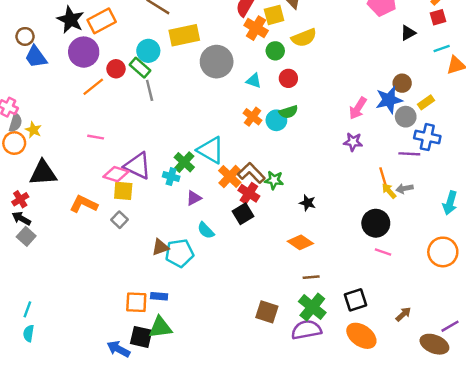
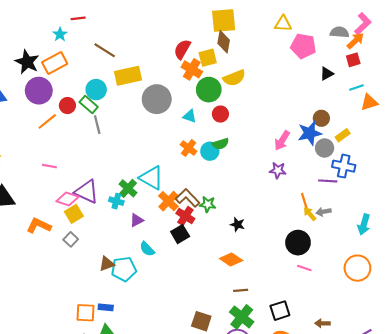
green circle: (275, 51) -> (209, 90), size x1.5
yellow square: (123, 191) -> (74, 214), turned -36
brown arrow: (403, 314) -> (322, 323), turned -136

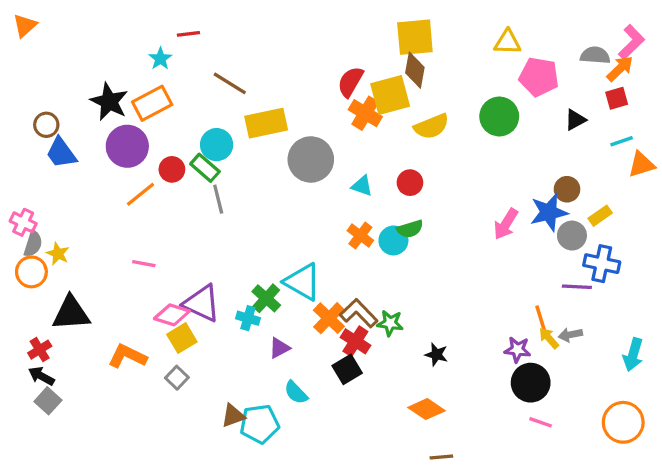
yellow square: (208, 58) -> (390, 95), size x1.4
green circle: (209, 90) -> (499, 116), moved
purple star: (278, 170) -> (517, 350), moved

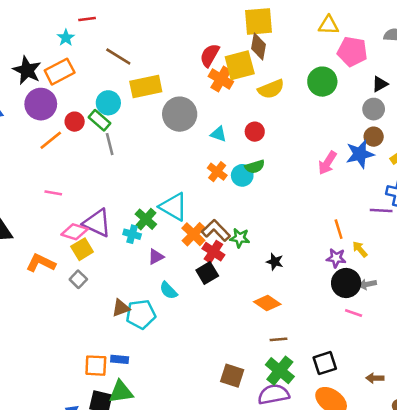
gray circle: (572, 236) -> (374, 109), moved
orange line: (541, 318) -> (339, 229), moved
gray arrow: (570, 335) -> (367, 284), moved

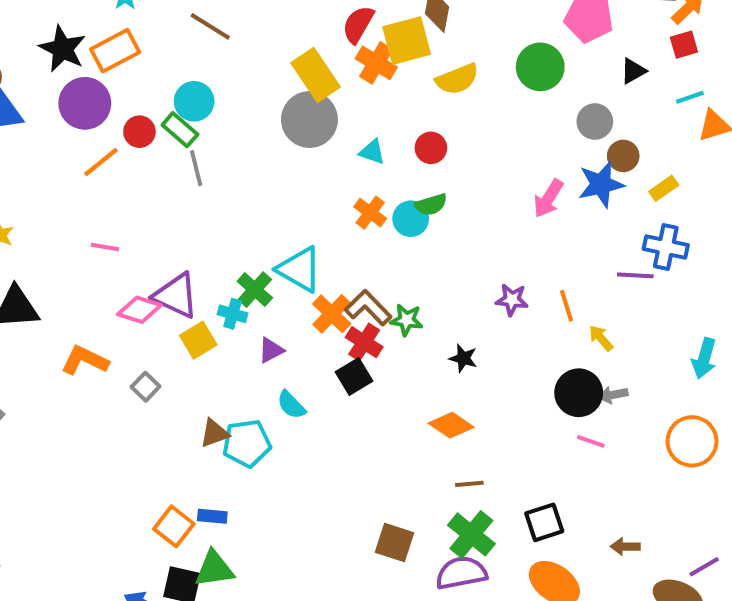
yellow rectangle: (146, 87) -> (316, 75), moved, turned 68
gray circle: (374, 109) -> (595, 122), moved
yellow square: (82, 249) -> (198, 340), moved
purple star: (336, 258) -> (512, 300), moved
orange square: (96, 366) -> (174, 526), turned 35

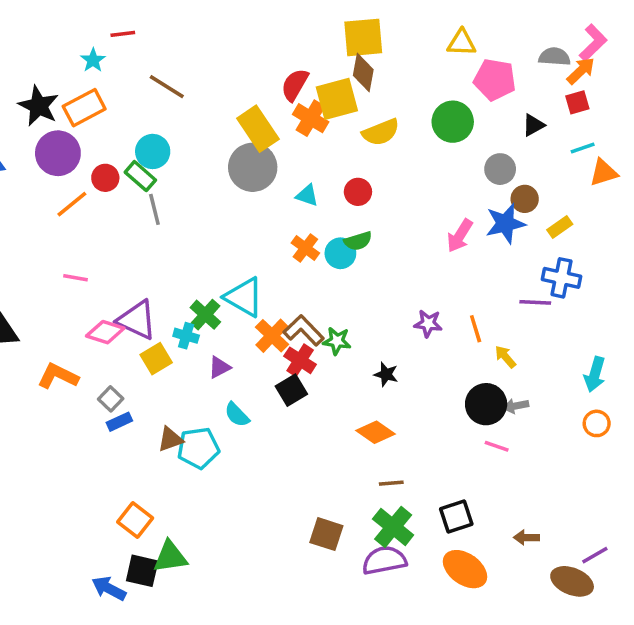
orange circle: (692, 441) -> (597, 423), moved, size x0.6
blue rectangle: (212, 516) -> (119, 422), moved, turned -30

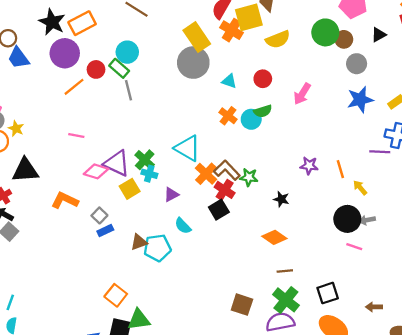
brown circle: (525, 199) -> (344, 39), moved
pink arrow: (460, 236) -> (302, 94), moved
green cross: (205, 315) -> (145, 160), moved

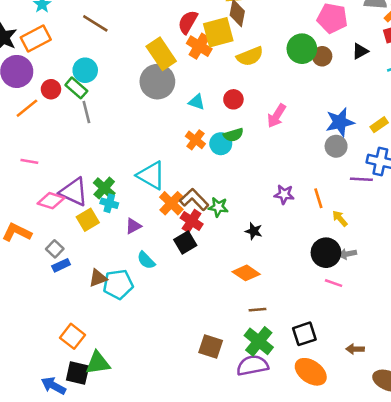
gray circle: (357, 64) -> (336, 146), moved

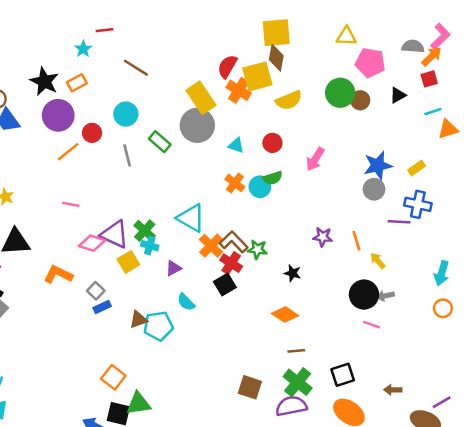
orange rectangle: (36, 39) -> (77, 83), size x0.7
green rectangle: (76, 88) -> (160, 142), moved

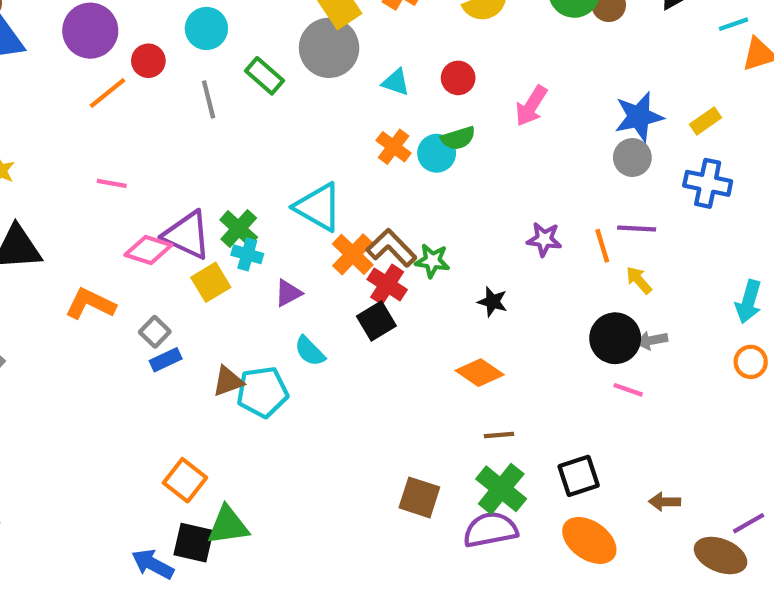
purple line: (399, 222) -> (637, 229), moved

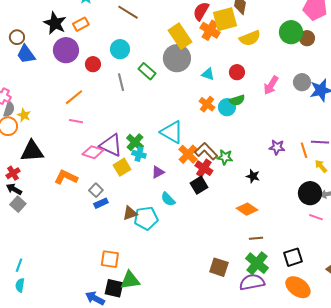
orange line: (107, 93) -> (74, 97), moved
gray circle: (632, 158) -> (302, 82), moved
orange square: (185, 480) -> (110, 259), turned -30

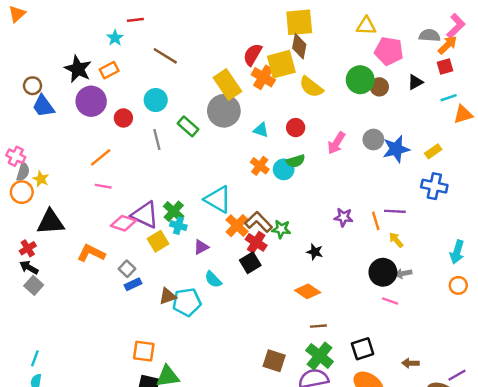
yellow semicircle: (250, 38) -> (311, 87), turned 60

